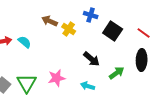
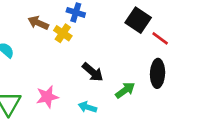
blue cross: (91, 15) -> (76, 12), moved
black square: (113, 31) -> (138, 20), moved

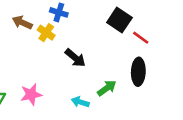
black arrow: (93, 72) -> (75, 58), moved
cyan arrow: (87, 107) -> (80, 102), moved

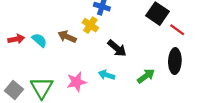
brown arrow: (22, 23) -> (67, 37), moved
cyan arrow: (80, 102) -> (107, 75), moved

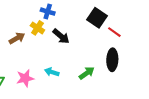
brown arrow: (67, 37) -> (17, 38), turned 126
black arrow: (117, 48) -> (61, 36), moved

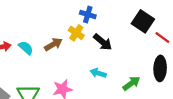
cyan arrow: (52, 72) -> (98, 73), moved

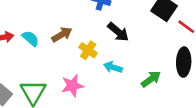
yellow cross: (76, 33) -> (88, 50), moved

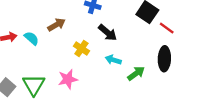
brown arrow: (62, 35) -> (56, 25), moved
cyan arrow: (113, 67) -> (113, 60), moved

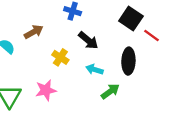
black ellipse: (164, 59) -> (128, 61), moved
green arrow: (136, 74) -> (110, 91), moved

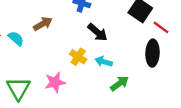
yellow cross: (60, 57) -> (78, 57), moved
black ellipse: (128, 61) -> (153, 53), moved

